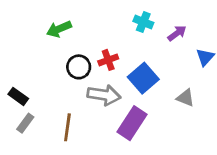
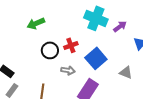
cyan cross: (143, 22) -> (96, 18), size x1.6
gray arrow: (104, 95) -> (68, 70), size x0.6

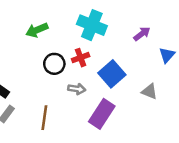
cyan cross: (96, 18) -> (92, 25), moved

